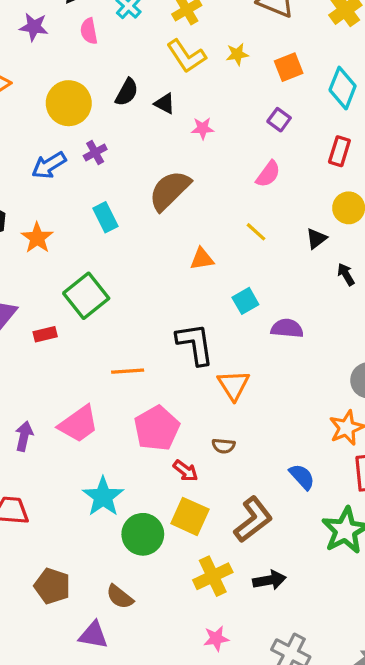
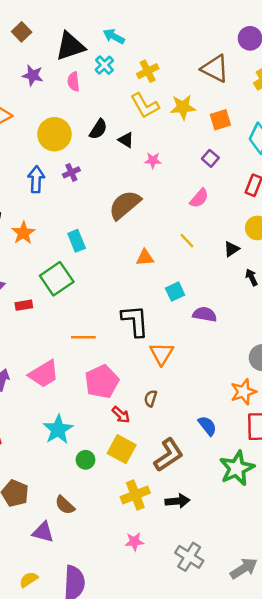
yellow star: (237, 54) -> (183, 107), size x1.5
blue arrow: (49, 165) -> (36, 179), turned 120
cyan rectangle: (105, 217) -> (77, 241), moved
brown semicircle: (223, 446) -> (151, 398), turned 98
green circle: (143, 534) -> (85, 460), size x0.6

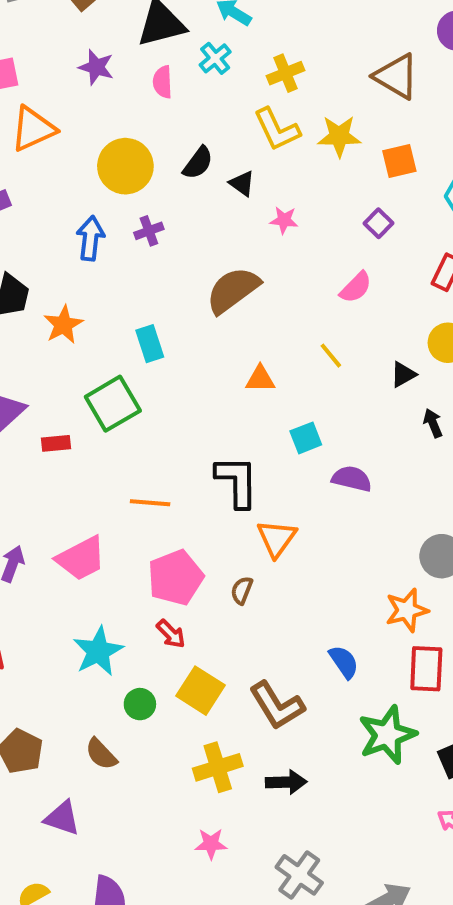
brown semicircle: (151, 398) -> (242, 590), moved
red arrow: (121, 415) -> (171, 634), moved
brown L-shape: (169, 455) -> (277, 705), turned 88
brown semicircle: (65, 505) -> (101, 754), moved

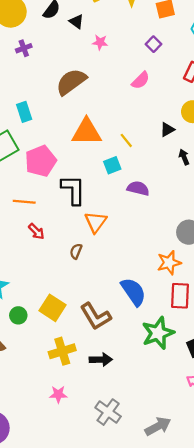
yellow line: (331, 356) -> (126, 140), moved
orange triangle: (260, 379) -> (86, 132), size x1.8
pink pentagon: (175, 578) -> (41, 161), moved
red arrow: (171, 634) -> (36, 231), moved
blue semicircle: (344, 662) -> (133, 292), size x1.5

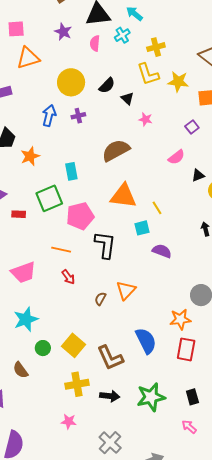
black triangle: (167, 130) -> (198, 175), moved
orange triangle: (96, 222) -> (126, 290), moved
green star: (158, 333) -> (151, 397), moved

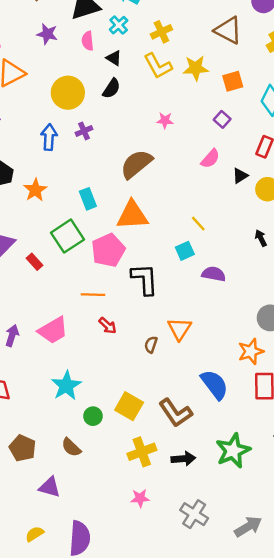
black triangle: (127, 99) -> (114, 58), moved
orange triangle: (123, 196) -> (132, 215), moved
red rectangle: (19, 214) -> (35, 262), turned 56

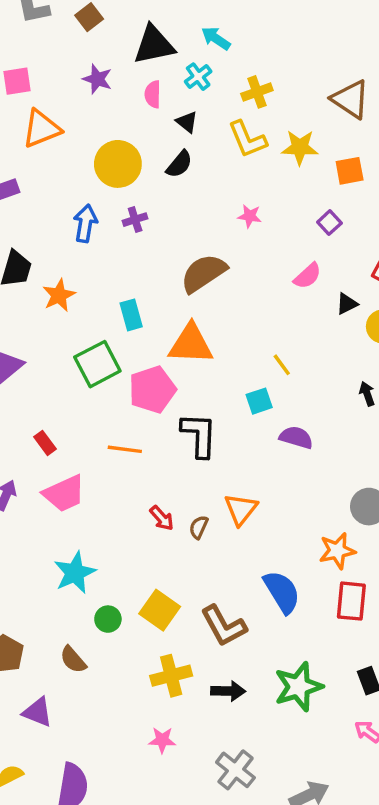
red rectangle: (35, 262) -> (45, 443), moved
red arrow: (108, 326) -> (162, 518), moved

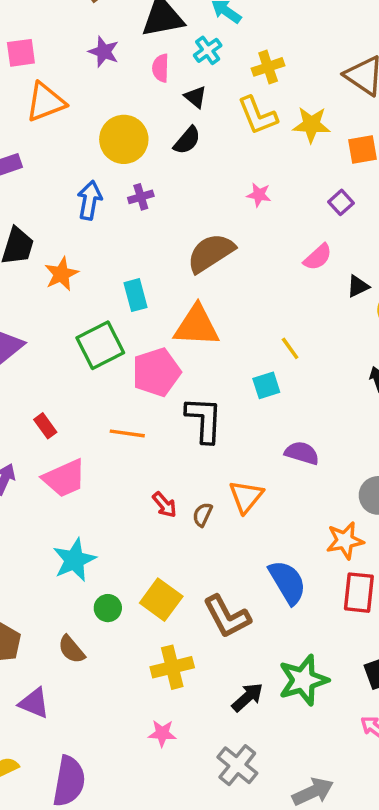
purple semicircle: (296, 437) -> (302, 453), moved
black arrow: (228, 691) -> (247, 697), moved, turned -44

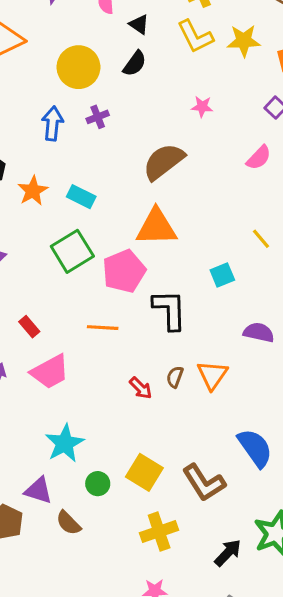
cyan rectangle: (136, 295) -> (81, 197), moved, turned -44
yellow line: (290, 348) -> (261, 239), moved
brown semicircle: (203, 515) -> (175, 377), moved
purple triangle: (34, 703) -> (38, 490), moved

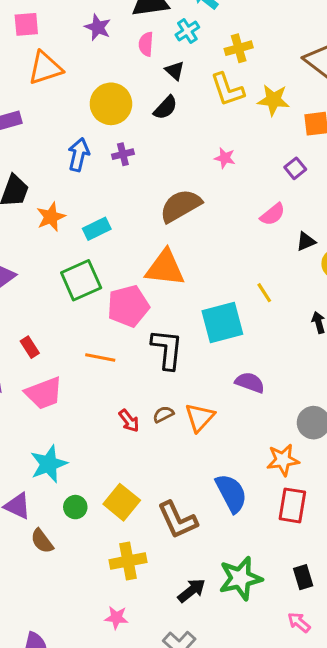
cyan rectangle: (81, 197) -> (97, 229), turned -60
cyan square: (222, 275) -> (222, 323), size x1.8
brown semicircle: (175, 377) -> (163, 414), turned 35

